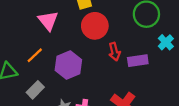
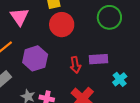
cyan cross: (166, 42) -> (120, 79), moved
red arrow: (114, 52) -> (75, 65), moved

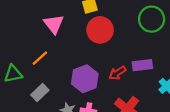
purple hexagon: (35, 58) -> (85, 79), moved
red arrow: (75, 65) -> (117, 73), turned 70

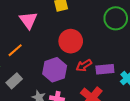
red circle: (100, 30) -> (71, 41), moved
purple rectangle: (142, 65) -> (105, 69), moved

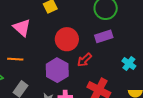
orange line: (15, 50) -> (15, 59), turned 56
purple rectangle: (105, 69) -> (104, 36), moved

